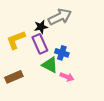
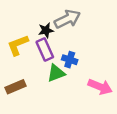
green triangle: (50, 65) -> (56, 73), turned -48
pink arrow: (67, 77) -> (100, 87), moved, size x1.5

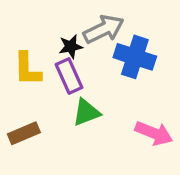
yellow L-shape: (18, 45) -> (27, 69), turned -70
blue cross: (70, 60) -> (135, 57), moved, size x1.6

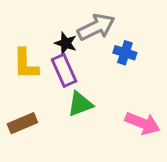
black star: (71, 47) -> (66, 43), turned 30
blue cross: (135, 57) -> (125, 53), size x0.6

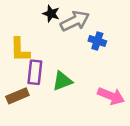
black star: (66, 43) -> (51, 14), moved
purple rectangle: (64, 70) -> (35, 72), moved, turned 30

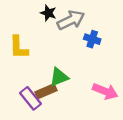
purple rectangle: (35, 72) -> (31, 98), moved, turned -45
brown rectangle: (17, 96) -> (46, 91), moved

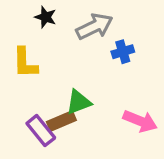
black star: (48, 13) -> (46, 17), moved
blue cross: (92, 39) -> (123, 52), turned -35

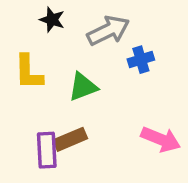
green triangle: (79, 102) -> (83, 87), moved
purple rectangle: (41, 131) -> (47, 150), turned 36

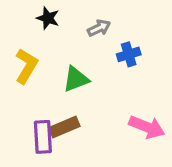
gray arrow: (108, 31) -> (99, 28), size x0.6
yellow L-shape: (29, 72) -> (26, 66), turned -148

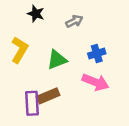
blue cross: (129, 54) -> (97, 54), moved
pink arrow: (147, 127) -> (95, 82), moved

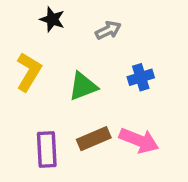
pink arrow: (95, 82) -> (139, 140), moved
brown rectangle: (48, 96) -> (94, 139), moved

